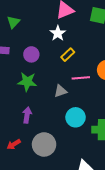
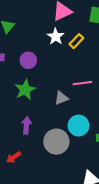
yellow rectangle: (68, 55) -> (76, 41), moved
green star: (27, 82) -> (25, 90), turned -30
gray circle: (44, 144) -> (56, 142), moved

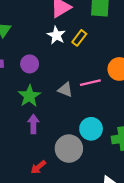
gray triangle: (61, 98) -> (65, 90), moved, turned 48
purple arrow: (26, 125) -> (33, 124), moved
red arrow: (14, 157) -> (38, 167), moved

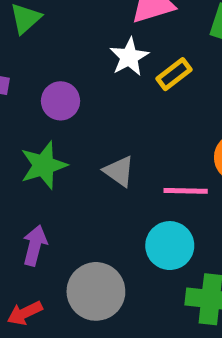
pink line: (90, 83) -> (186, 191), moved
purple arrow: (33, 124) -> (35, 245), moved
cyan circle: (91, 129) -> (170, 246), moved

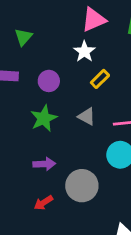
yellow rectangle: (174, 74) -> (100, 79), moved
purple arrow: (35, 245) -> (44, 164), turned 80

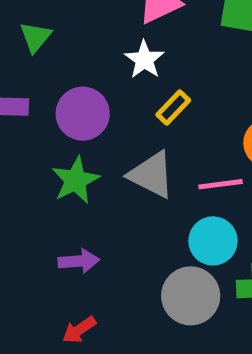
purple circle: (49, 81) -> (83, 114), size x1.4
gray triangle: (87, 116) -> (151, 175), size x1.5
gray circle: (82, 186) -> (191, 296), moved

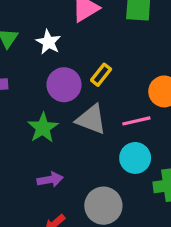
white star: (144, 60) -> (48, 42), moved
purple circle: (83, 114) -> (64, 85), moved
gray circle: (191, 296) -> (103, 206), moved

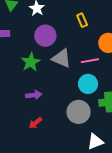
yellow rectangle: (101, 75) -> (82, 20), moved, turned -64
gray circle: (103, 206) -> (79, 112), moved

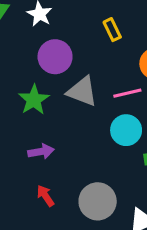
gray circle: (79, 112) -> (98, 201), moved
red arrow: (35, 123) -> (46, 196), turned 96

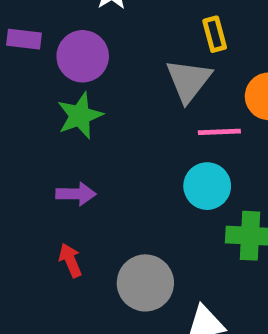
purple circle: (55, 57) -> (83, 56), moved
gray triangle: (82, 91) -> (189, 80), moved, turned 36

